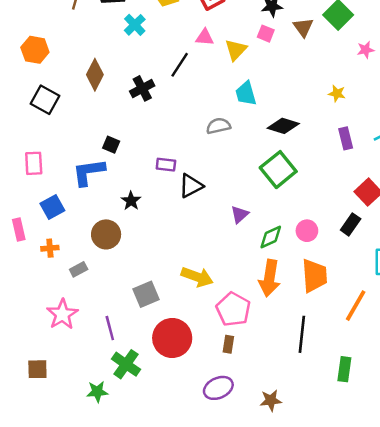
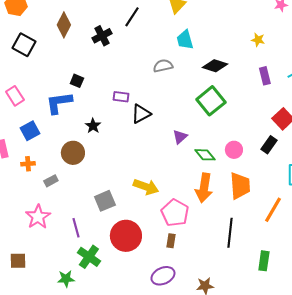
pink rectangle: (34, 163) -> (15, 96), turned -30
green diamond: (271, 237) -> (205, 155), turned 75

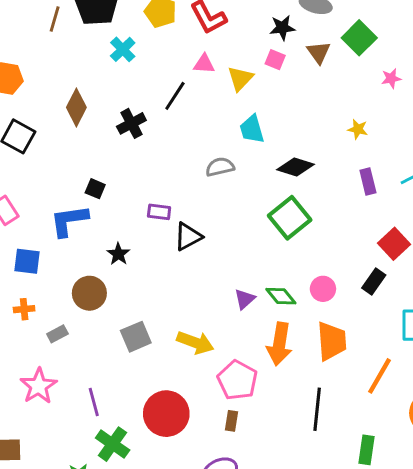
blue square: (30, 131) -> (27, 261), turned 36
purple triangle: (180, 137) -> (245, 299), moved
gray square: (105, 201) -> (136, 337), moved

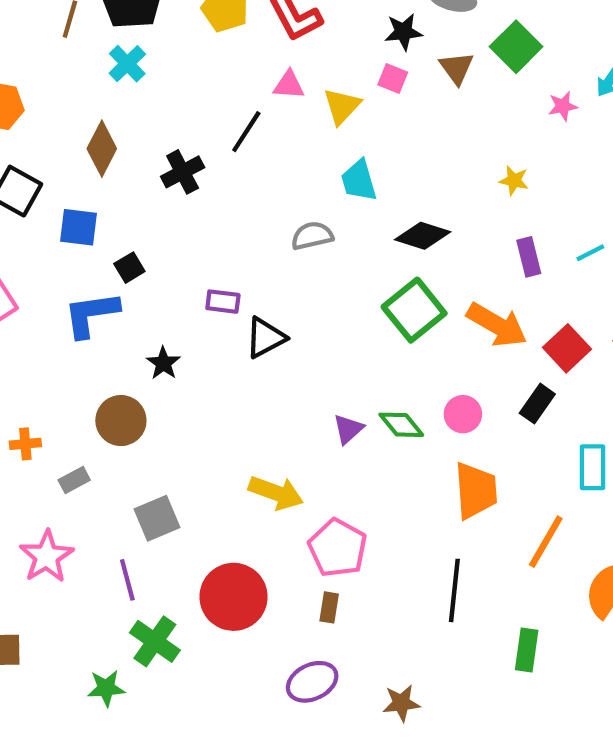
cyan cross: (123, 49) -> (127, 64), moved
black square: (95, 189) -> (129, 268), turned 36
blue square: (27, 261) -> (78, 227), moved
gray square: (136, 337) -> (157, 518), moved
orange arrow: (279, 344) -> (497, 325), moved, turned -69

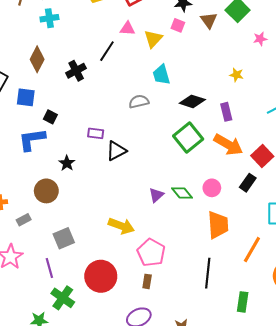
cyan cross: (127, 64) -> (49, 18), turned 36
purple rectangle: (529, 257) -> (226, 112), moved
black square: (129, 268) -> (50, 117), turned -32

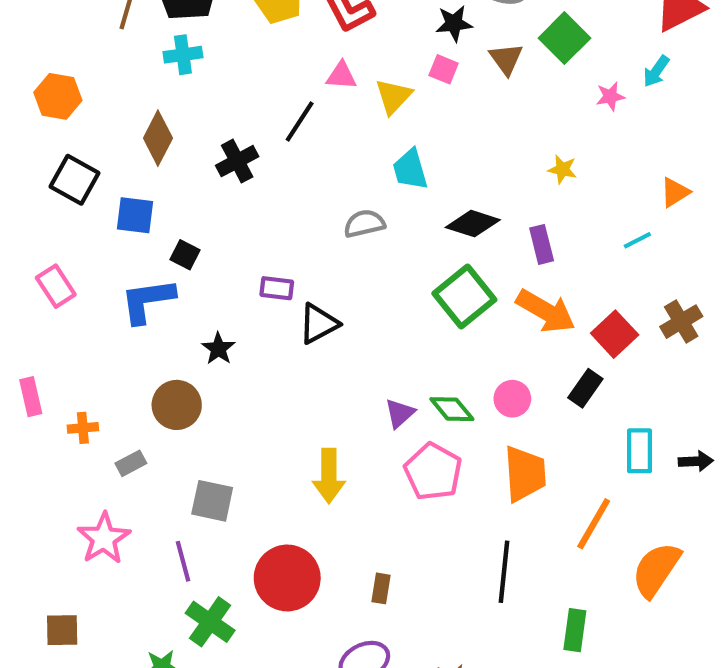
yellow arrow: (121, 226) -> (329, 476), turned 70
gray square: (64, 238) -> (212, 501), turned 35
pink pentagon: (151, 253) -> (433, 472), moved

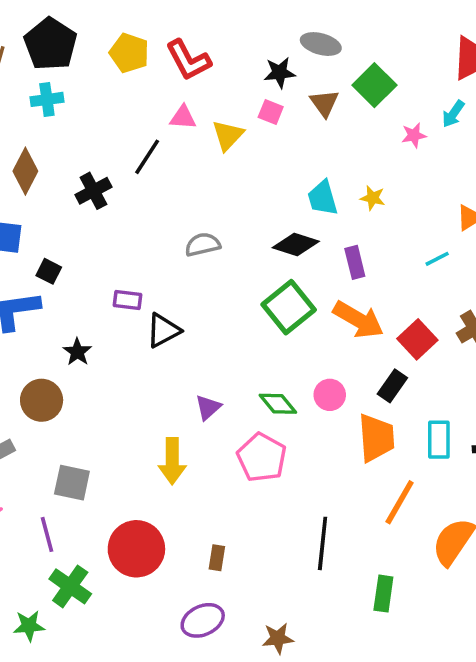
cyan trapezoid: (410, 169) -> (323, 198), moved
purple triangle: (400, 413) -> (208, 407), moved
orange trapezoid: (525, 474) -> (376, 438), moved

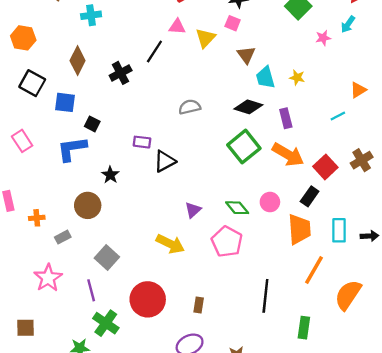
brown triangle: (324, 103) -> (246, 55), moved
yellow arrow: (172, 461) -> (170, 244), turned -64
gray square: (72, 483) -> (107, 257), turned 30

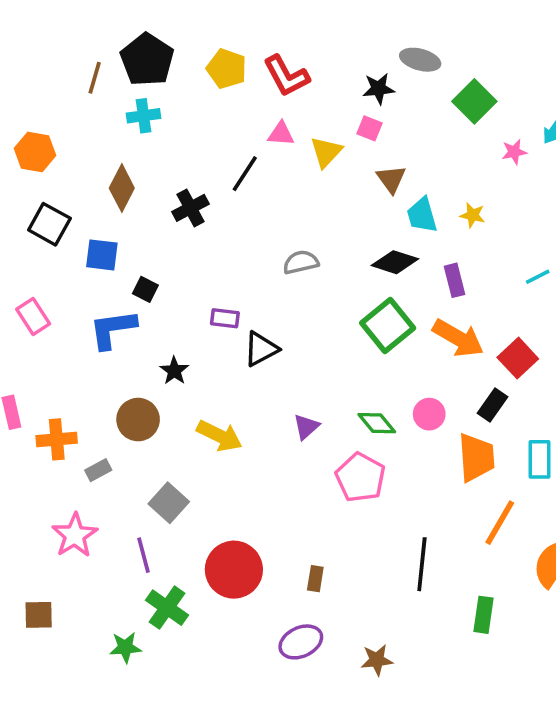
orange cross: (37, 218) -> (57, 439), size x1.5
yellow arrow: (170, 244) -> (219, 436), moved

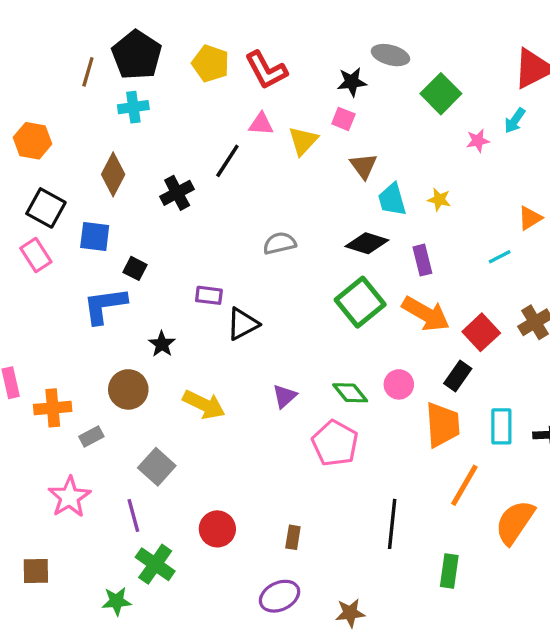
pink rectangle: (33, 316) -> (36, 255), moved
red circle: (234, 570) -> (217, 529), size x0.7

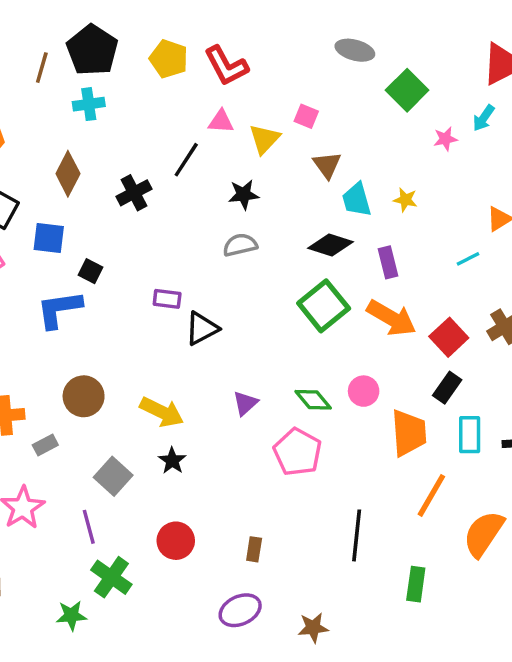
black star: (352, 82) -> (244, 195), moved
black star: (162, 344) -> (172, 461), moved
black rectangle: (458, 376) -> (447, 388), moved

